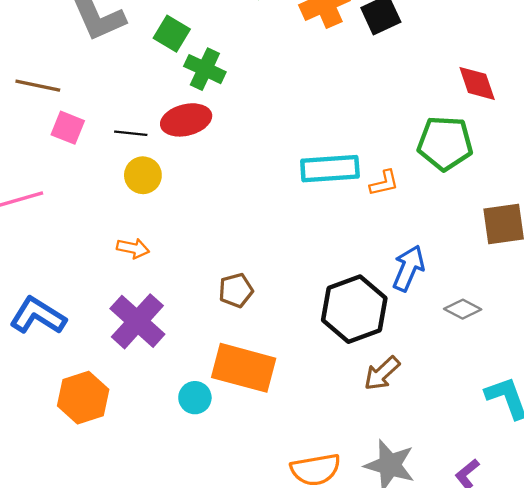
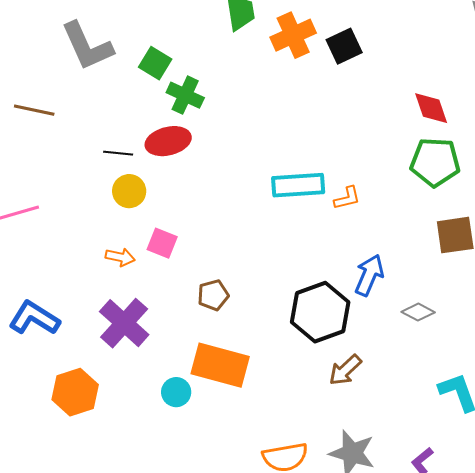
pink square: (68, 128) -> (162, 243), moved
green pentagon: (445, 143) -> (435, 162), moved

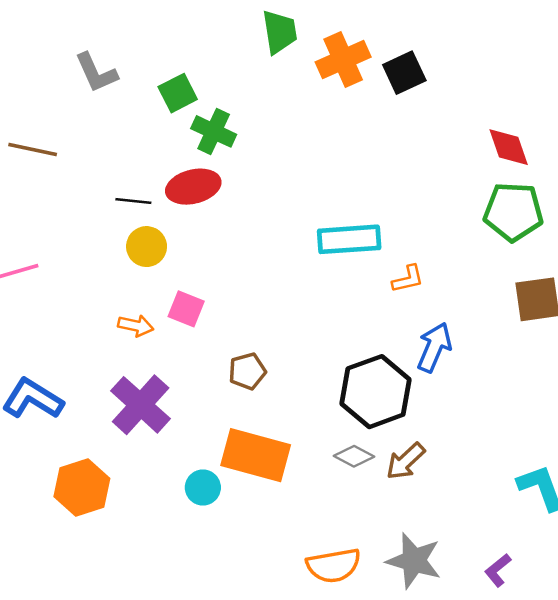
gray L-shape: (87, 46) -> (96, 73), size x0.7
green square: (155, 63) -> (178, 93), turned 32
orange L-shape: (347, 198) -> (408, 279), moved
gray diamond: (418, 312) -> (354, 456), moved

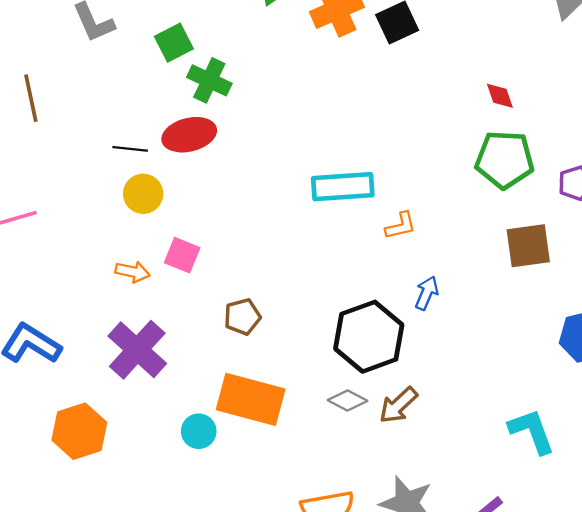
red diamond: (509, 147) -> (500, 96), size x0.7
brown line: (33, 149) -> (31, 98), turned 66
blue arrow: (434, 347) -> (427, 293), size x0.7

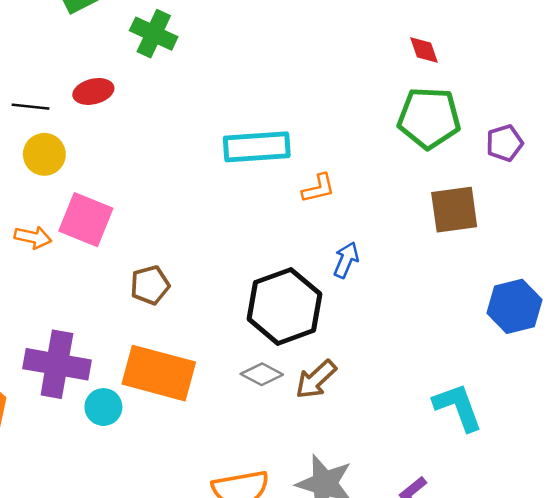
green cross: (209, 80) -> (154, 34), moved
red ellipse: (189, 135) -> (93, 91), size x0.7
pink square: (182, 255) -> (86, 220), size x1.4
purple cross: (137, 350) -> (57, 364), moved, turned -32

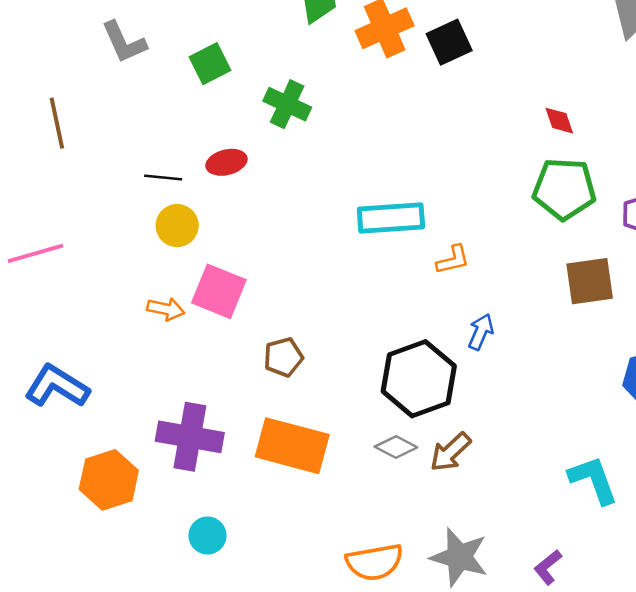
cyan circle: (103, 407) -> (207, 536), moved

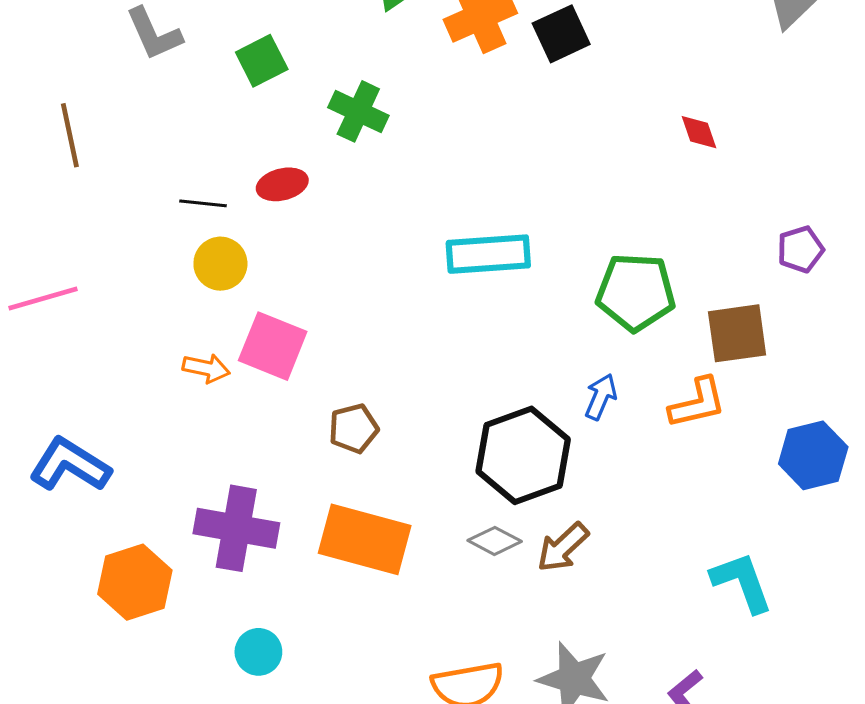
green pentagon: (564, 189) -> (636, 292), moved
orange L-shape: (453, 260) -> (697, 403), moved, size x1.4

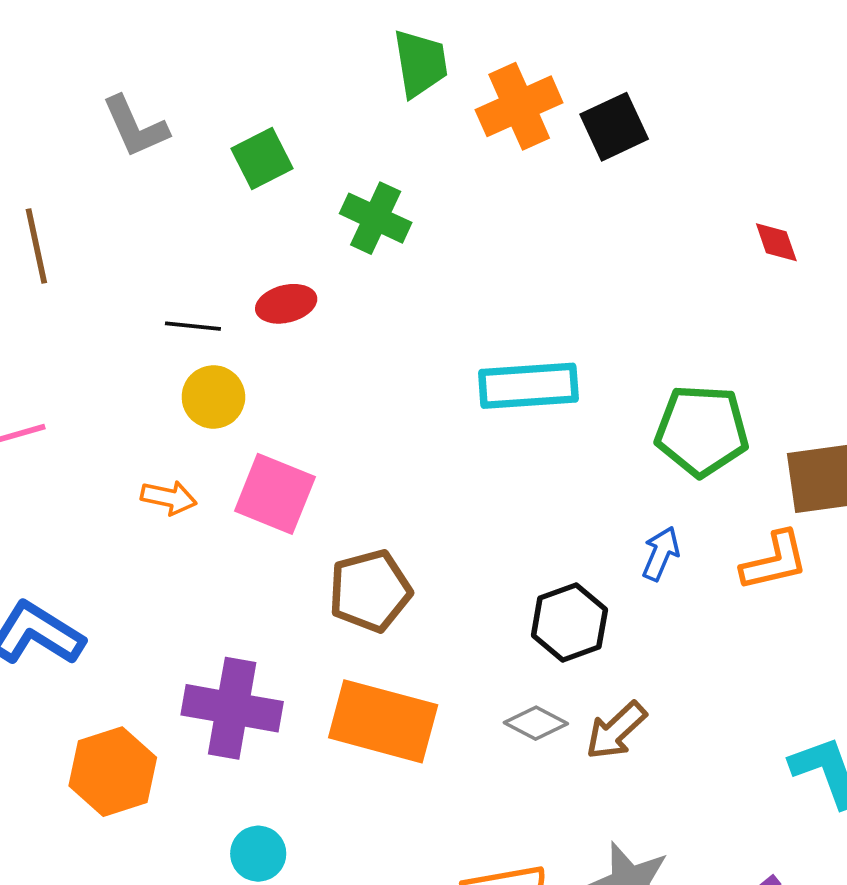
orange arrow: (206, 368) -> (169, 498), moved
brown pentagon: (354, 428) -> (370, 591), size x1.4
black hexagon: (523, 455) -> (569, 623), size x0.7

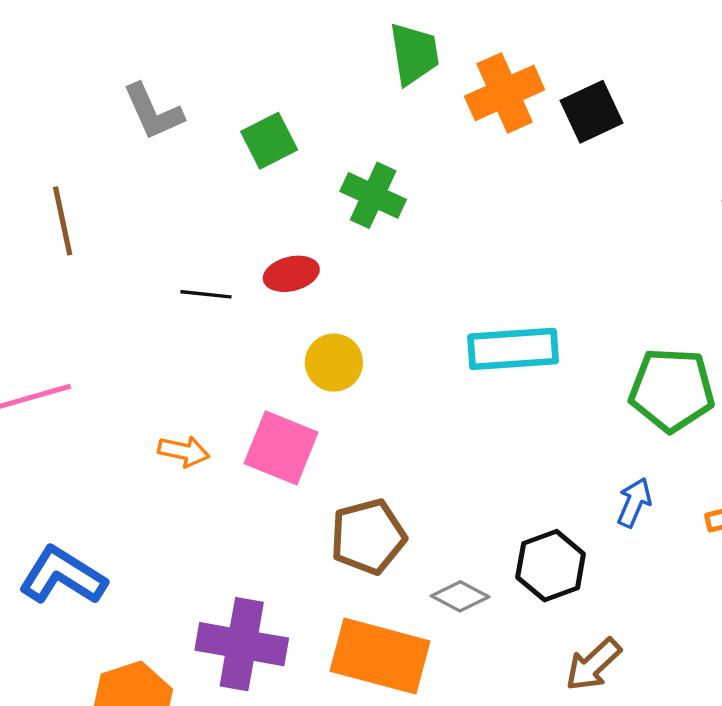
yellow circle: (213, 397) -> (334, 363), moved
gray diamond: (536, 723) -> (460, 596), moved

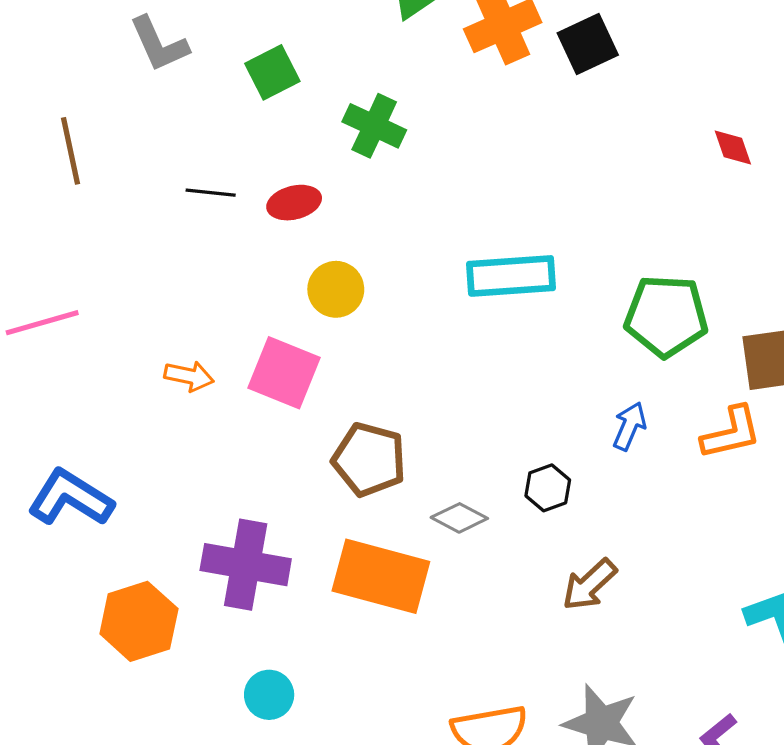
black line: (206, 294) -> (211, 193), moved
brown pentagon: (368, 537) -> (369, 460), turned 30
black hexagon: (551, 566) -> (548, 488), size x0.7

